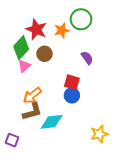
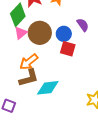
brown circle: (44, 54) -> (40, 33), moved, size x1.5
blue circle: (72, 95) -> (64, 34), moved

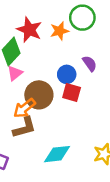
brown circle: (40, 33) -> (39, 95), moved
cyan diamond: (48, 88) -> (57, 154), moved

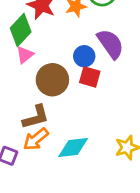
purple semicircle: (90, 64) -> (110, 44), size x1.6
orange arrow: (24, 108) -> (36, 139), moved

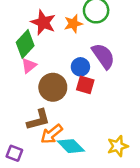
orange arrow: (36, 139) -> (52, 134), moved
cyan diamond: (73, 147) -> (71, 146), turned 52

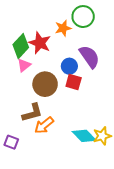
red star: (43, 22) -> (40, 43), moved
cyan diamond: (71, 146) -> (84, 136), moved

